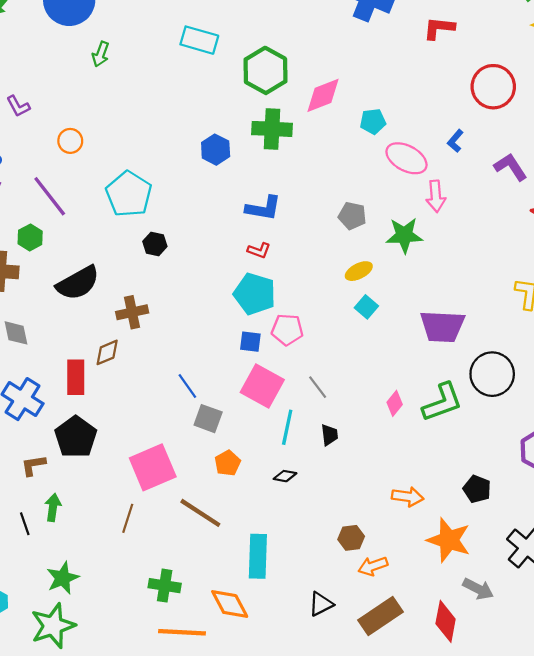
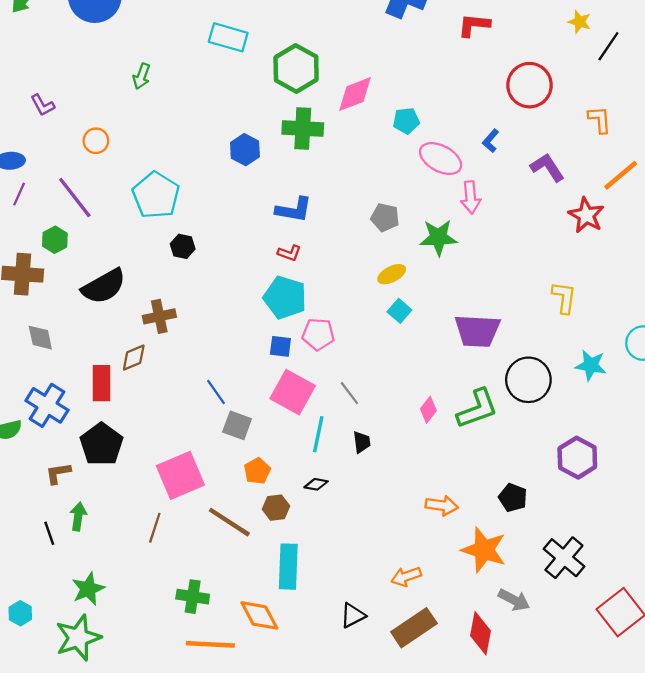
green arrow: (101, 54) -> (141, 76), moved
brown hexagon: (351, 538) -> (276, 508), moved

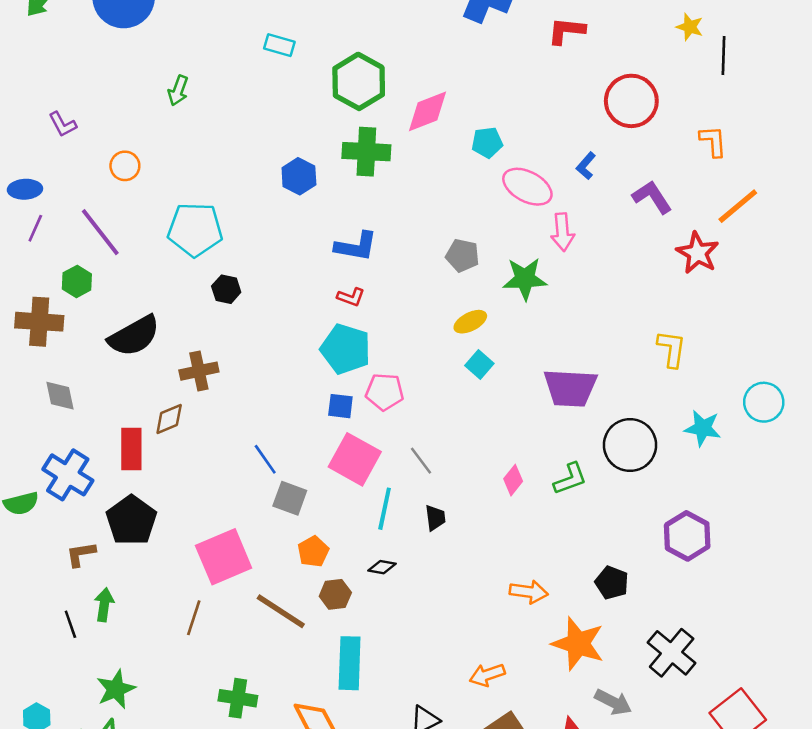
cyan rectangle: (228, 37) -> (279, 45), size x0.7
black line: (608, 46) -> (723, 56), turned -32
cyan pentagon: (156, 195) -> (195, 229), turned -30
green L-shape: (477, 409) -> (570, 479), size x0.7

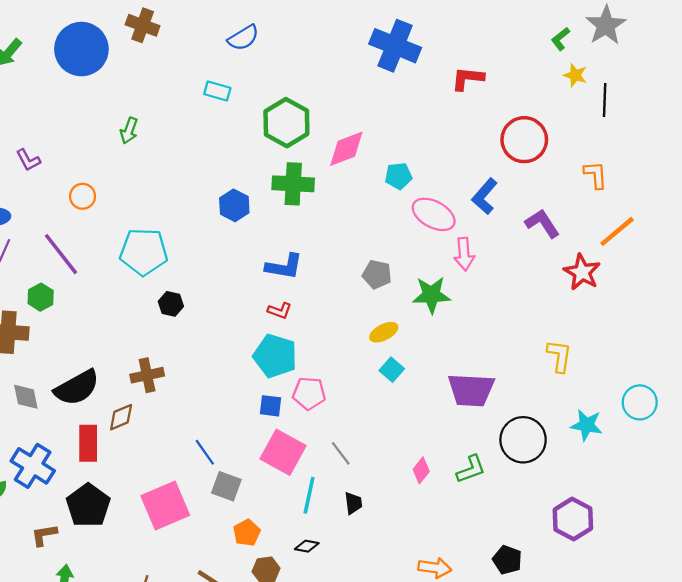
blue L-shape: (586, 166) -> (485, 196), size x1.5
black semicircle: (134, 336) -> (77, 388), moved
pink square: (224, 557) -> (165, 505), moved

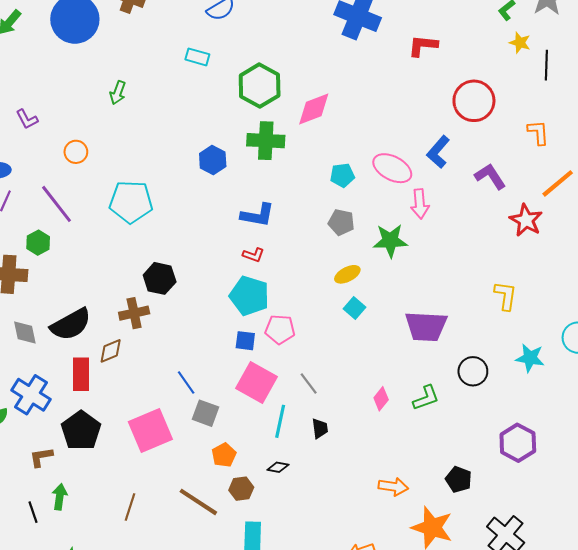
cyan pentagon: (399, 176) -> (342, 175), moved
black hexagon: (171, 304) -> (160, 278), moved, size x1.4
black circle: (523, 440) -> (473, 371), size x0.7

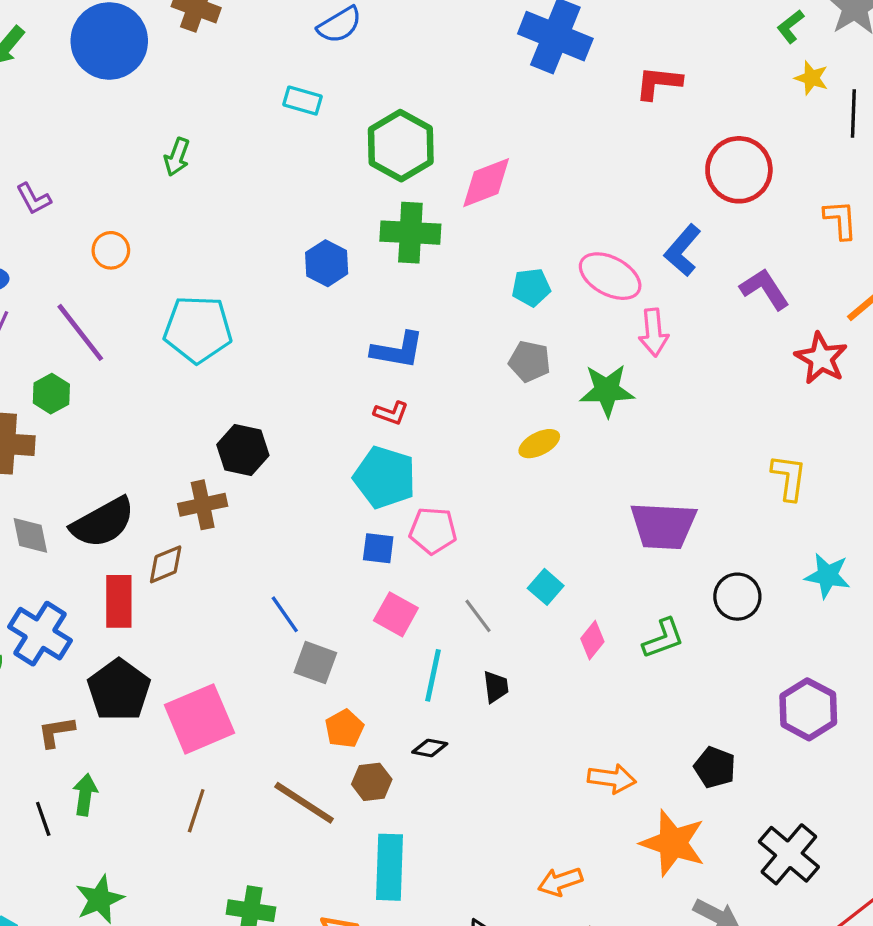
cyan square: (355, 308) -> (546, 587), moved
pink square: (257, 383) -> (396, 614), size x0.7
pink square: (150, 430) -> (199, 719), moved

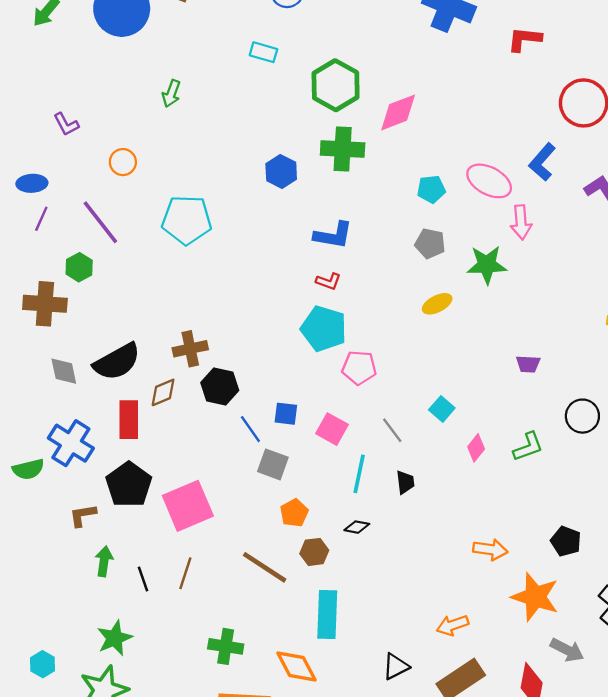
black hexagon: (243, 450) -> (220, 387), moved
purple trapezoid: (663, 526) -> (528, 364), size x0.5
blue square: (378, 548) -> (286, 414), moved
black line: (43, 819) -> (143, 579), moved

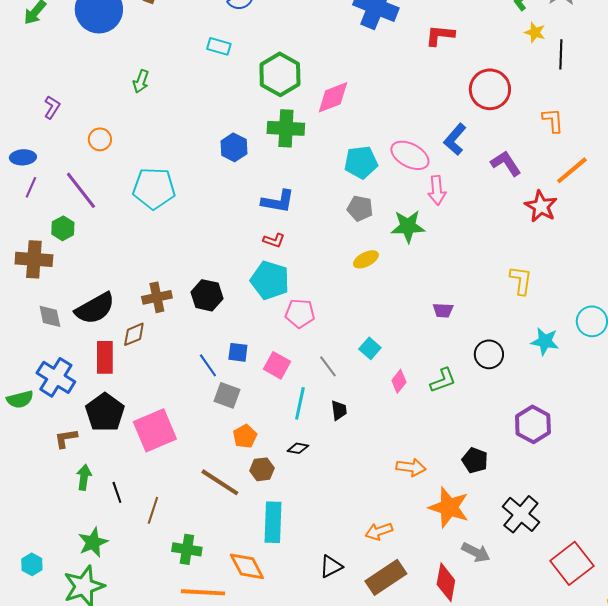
purple L-shape: (66, 124) -> (52, 107), turned -120
cyan pentagon: (431, 189) -> (361, 162), size x1.4
black hexagon: (220, 387) -> (207, 295), moved
brown line: (185, 573) -> (153, 510), moved

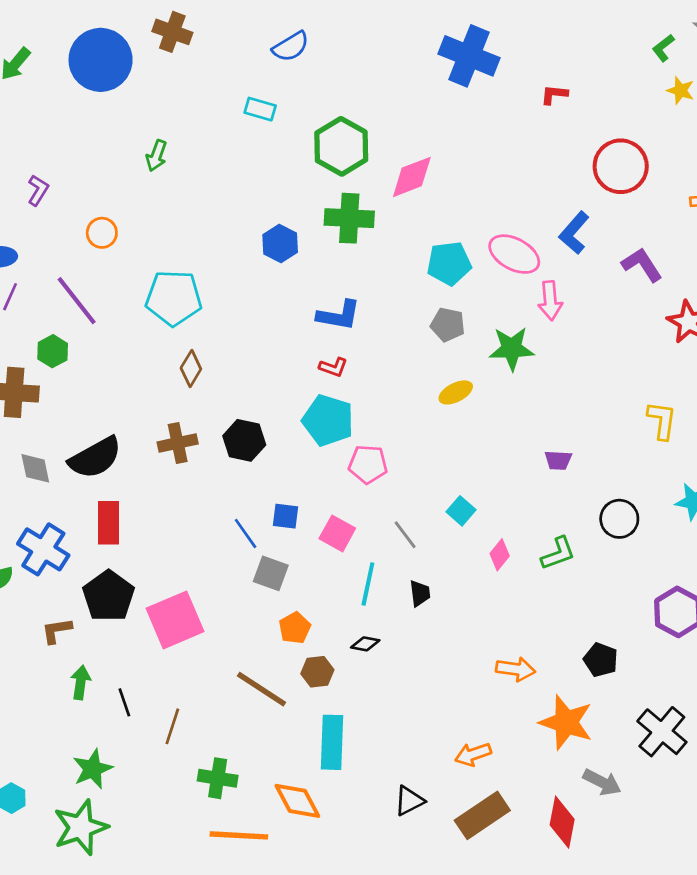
red L-shape: (440, 35) -> (554, 94), size x0.7
brown diamond: (134, 334) -> (191, 368), moved, turned -36

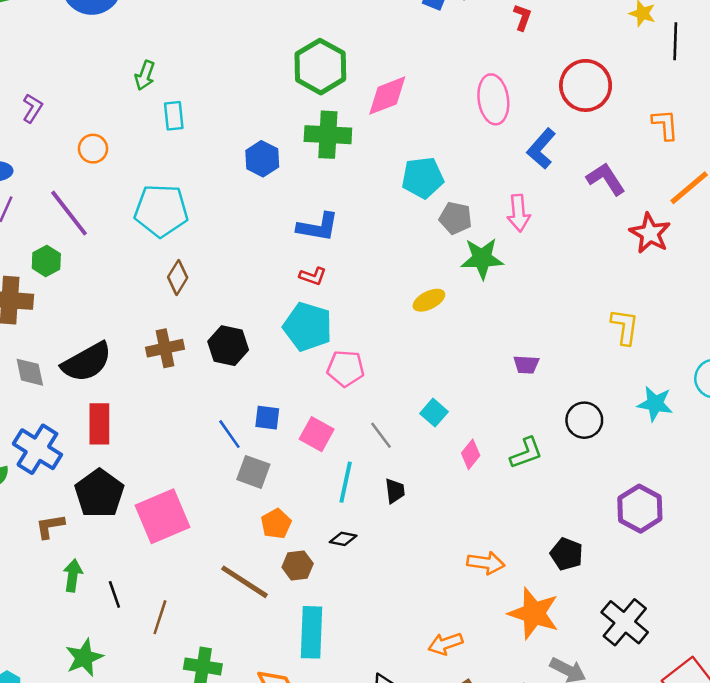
red L-shape: (554, 94) -> (522, 17), turned 104
cyan rectangle: (260, 109) -> (174, 116), moved, turned 68
pink ellipse: (514, 254) -> (493, 99), moved, turned 54
gray pentagon: (448, 325) -> (455, 218), moved

